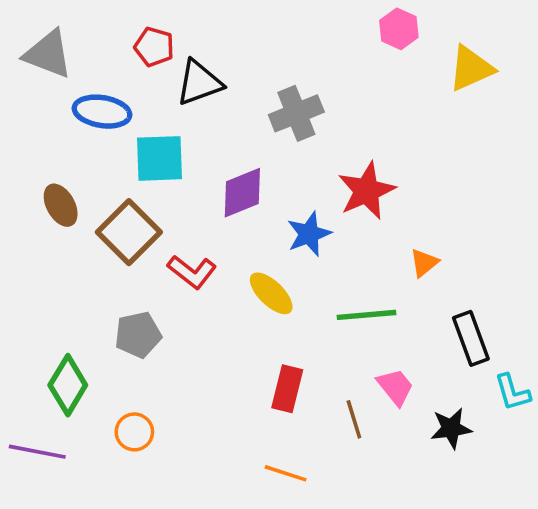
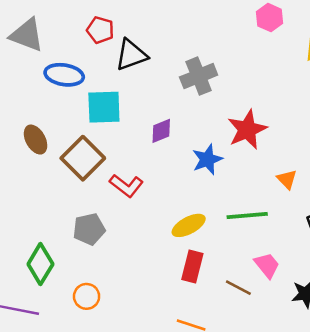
purple diamond: (242, 193) -> (161, 131), size x0.7
orange triangle: (424, 263) -> (287, 179), turned -35
yellow ellipse: (271, 293) -> (189, 225), moved, turned -72
brown line: (354, 419) -> (238, 288), turned -45

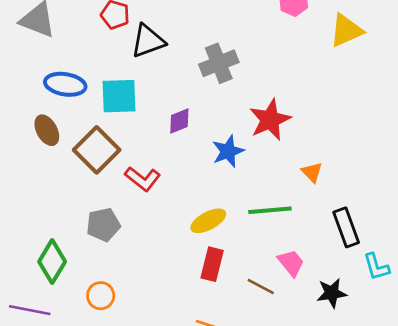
blue ellipse: (64, 75) -> (65, 84), moved

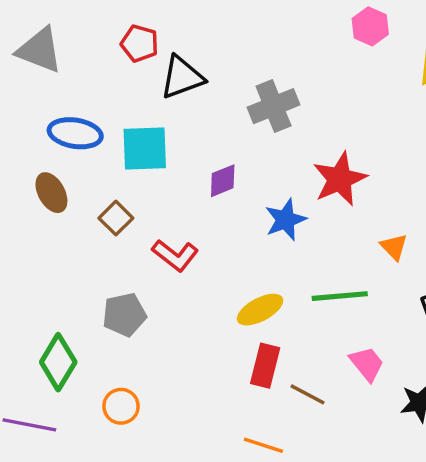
brown square: (97, 150) -> (116, 218), size x0.6
brown line: (261, 286) -> (308, 394), moved

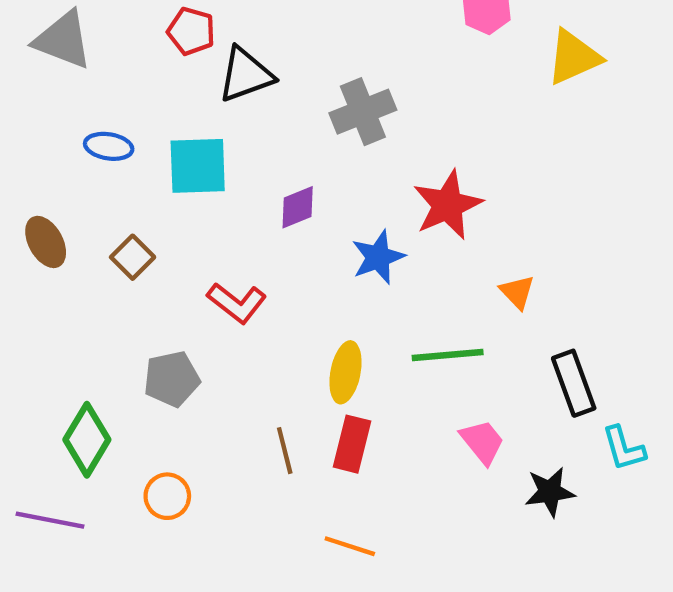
blue ellipse: (75, 133) -> (109, 146), size x0.7
brown ellipse: (51, 193) -> (46, 242), moved
brown square: (116, 218) -> (133, 257), moved
yellow ellipse: (260, 310) -> (345, 372), turned -51
brown line: (308, 394) -> (285, 451), moved, turned 48

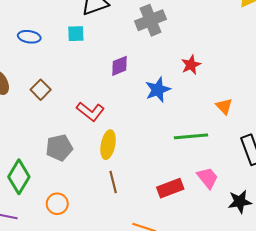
cyan square: (198, 166) -> (76, 34), moved, size x0.6
red star: (448, 205) -> (191, 65), size x0.6
yellow ellipse: (345, 372) -> (108, 145), moved
red rectangle: (352, 444) -> (170, 188), moved, turned 55

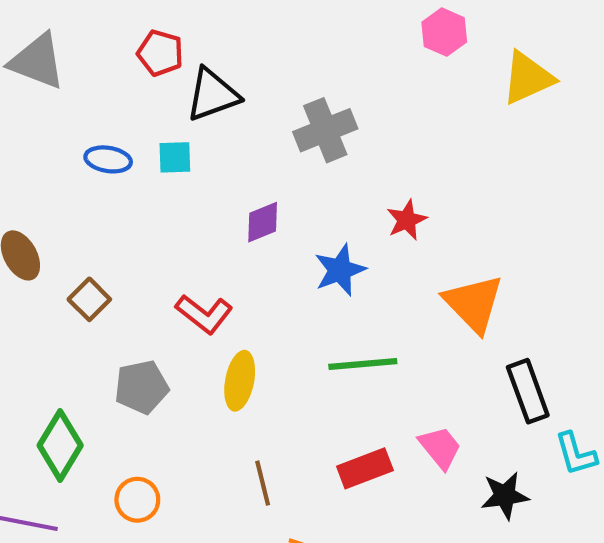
blue ellipse: (29, 37) -> (108, 159), moved
brown square: (41, 90) -> (89, 299), moved
orange triangle: (224, 106) -> (473, 303), size x1.8
green line: (191, 136) -> (363, 364), moved
brown line: (113, 182) -> (263, 483), moved

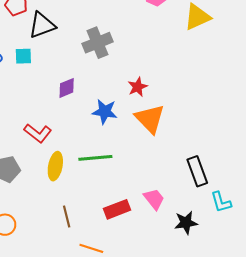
blue star: (340, 270) -> (105, 112), turned 30
orange triangle: (473, 303) -> (150, 119), moved
green line: (363, 364) -> (95, 158), moved

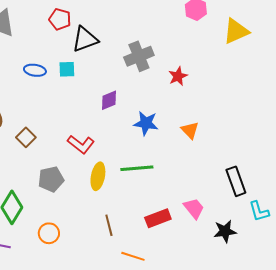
red star: (138, 87) -> (178, 76), moved
orange triangle: (150, 119) -> (190, 130), size x0.6

